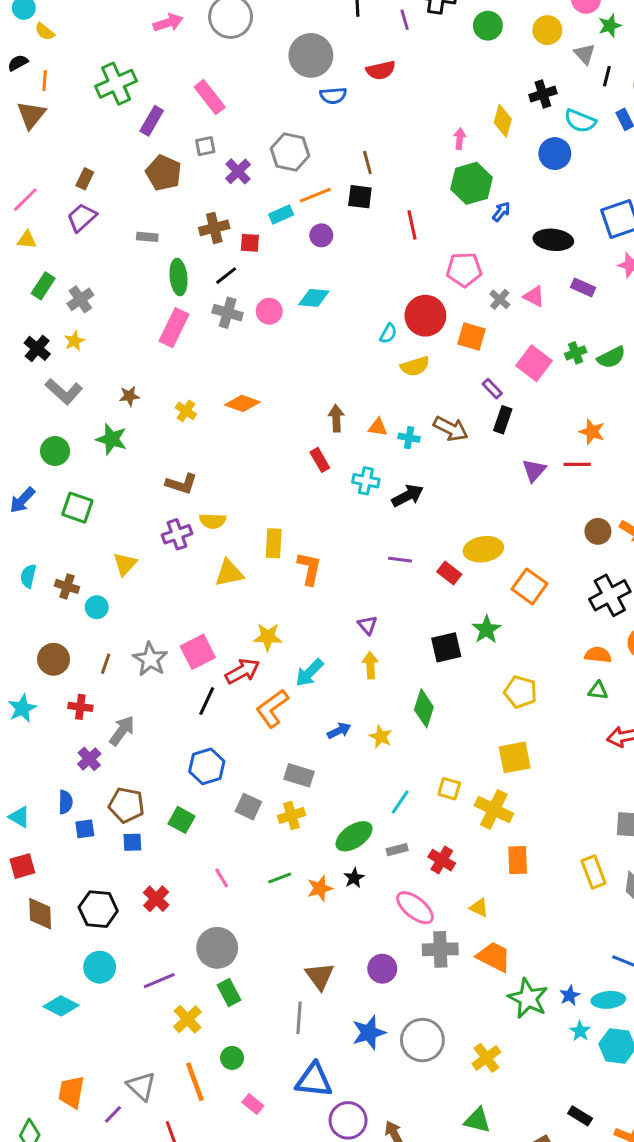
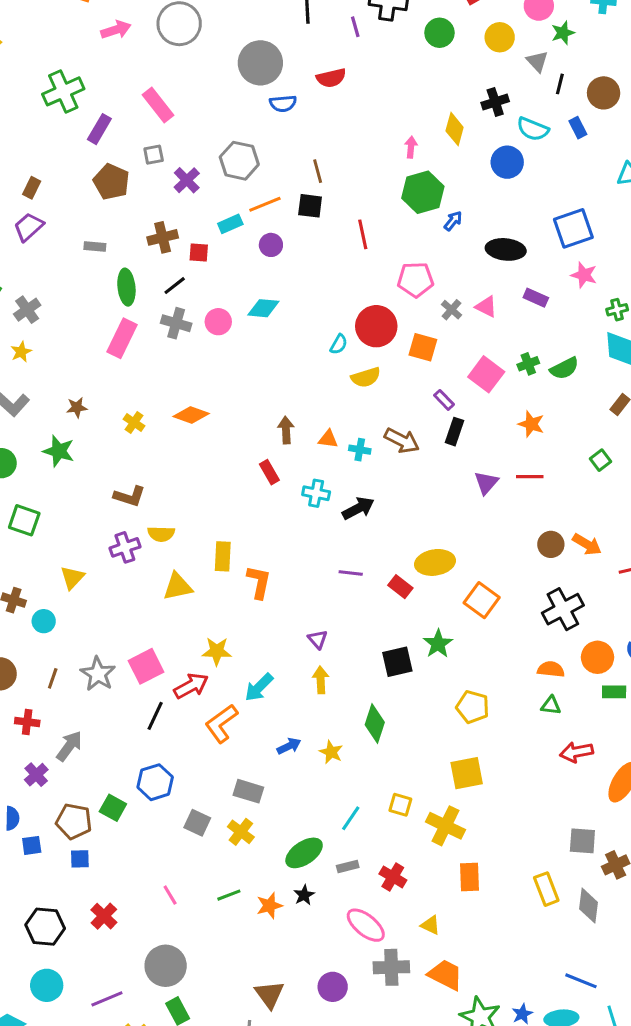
orange star: (592, 432) -> (531, 424), moved
yellow cross: (292, 815) -> (241, 832), turned -35
green square: (181, 820) -> (113, 808), moved

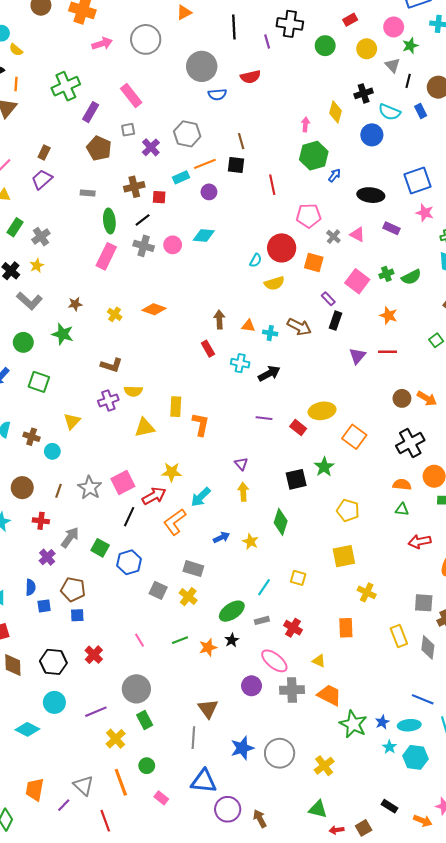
green square: (113, 808) -> (100, 548), moved
yellow cross: (446, 826) -> (367, 592), moved, size x0.7
purple circle: (333, 987) -> (252, 686), moved

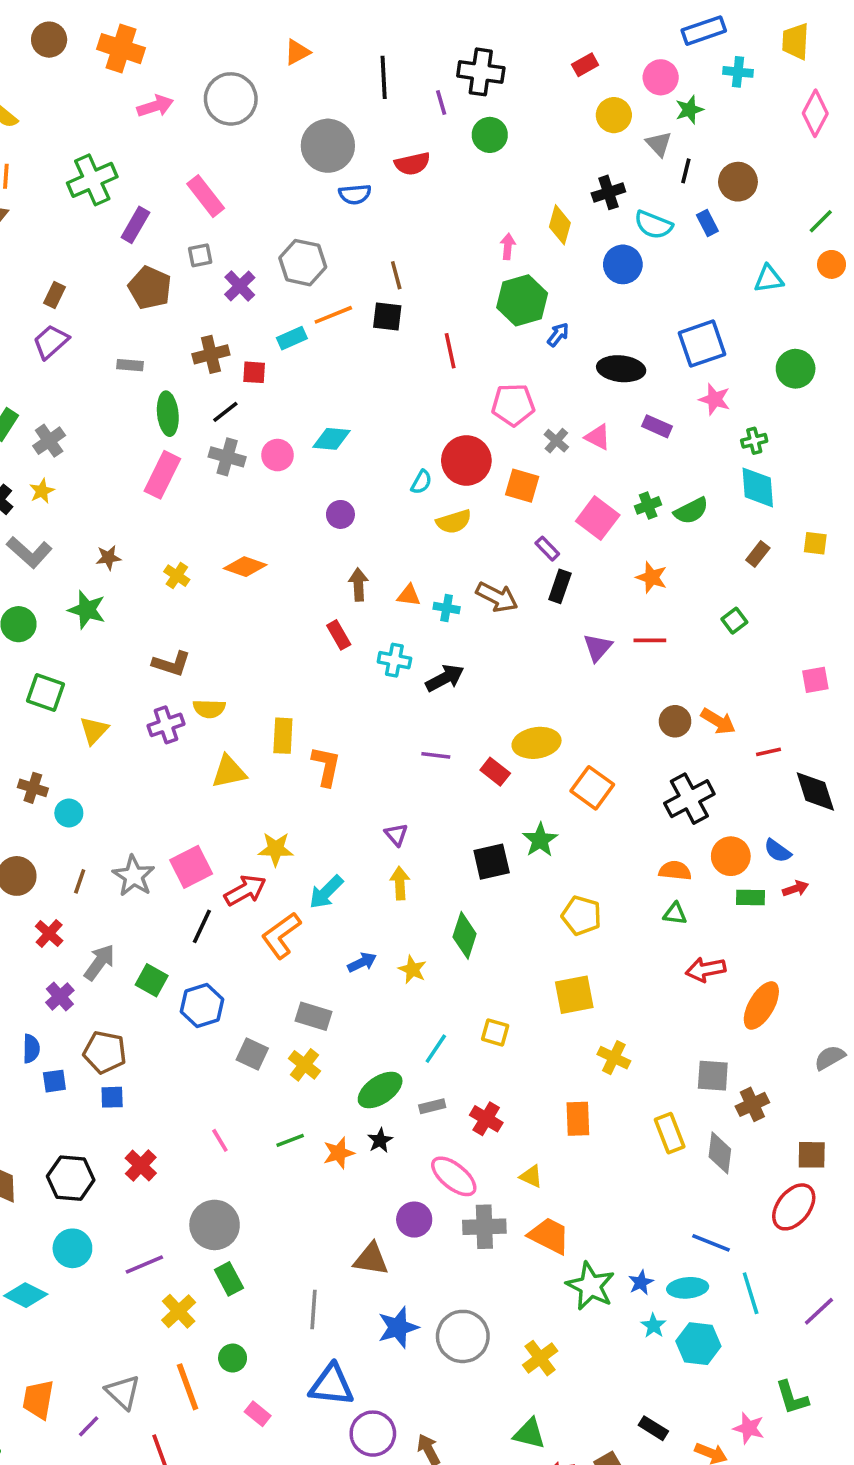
green circle: (325, 46) -> (490, 135), moved
purple circle: (209, 192) -> (340, 514), moved
yellow triangle: (72, 421) -> (94, 730), moved
red cross: (41, 521) -> (49, 934), turned 35
brown triangle: (208, 709) -> (371, 1259), moved, turned -45

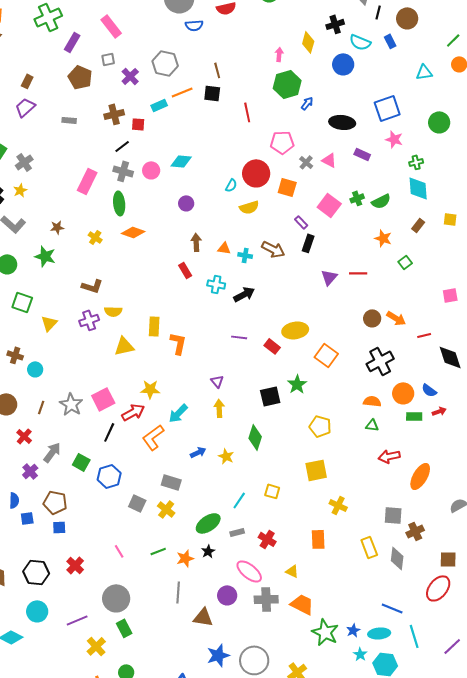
green ellipse: (168, 414) -> (119, 203), moved
orange star: (652, 577) -> (383, 238), moved
gray line: (313, 1309) -> (178, 592), moved

